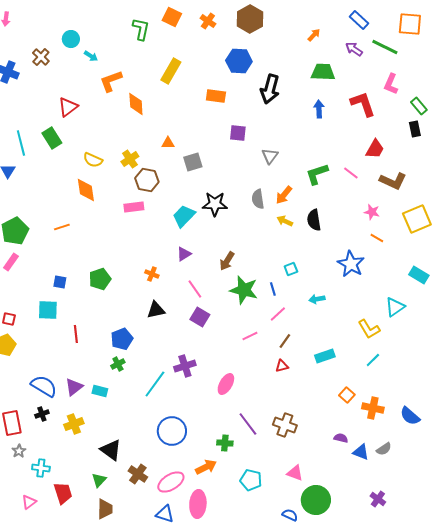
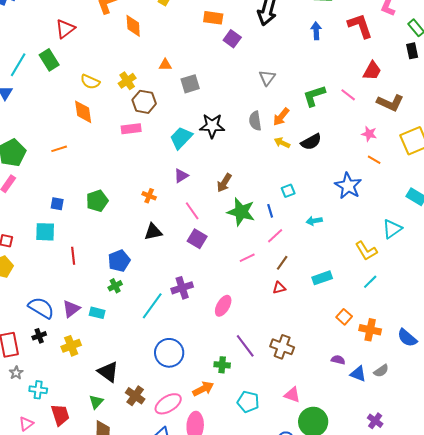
purple square: (238, 133) -> (232, 39), moved, turned 30
cyan line: (21, 143) -> (18, 65), turned 45
black semicircle: (314, 220) -> (311, 142), turned -110

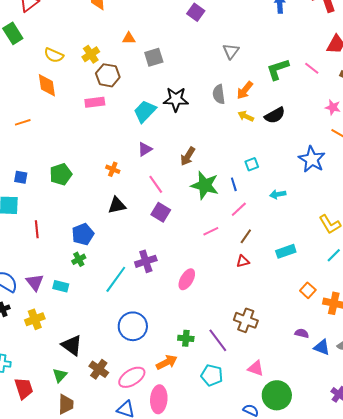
purple triangle: (71, 309) -> (35, 282), turned -30
purple line: (245, 346) -> (218, 340), moved

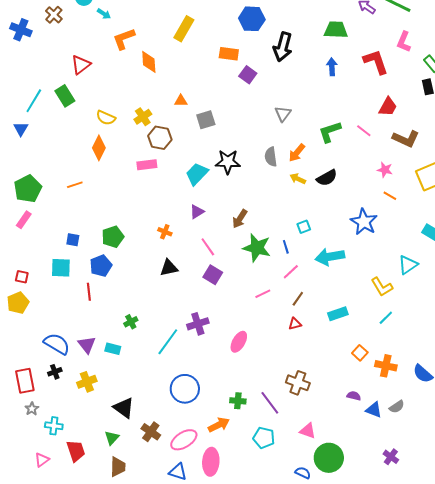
orange diamond: (47, 85) -> (99, 148), turned 35
cyan arrow: (278, 194) -> (330, 257), size x1.8
blue pentagon: (83, 234) -> (101, 266), moved

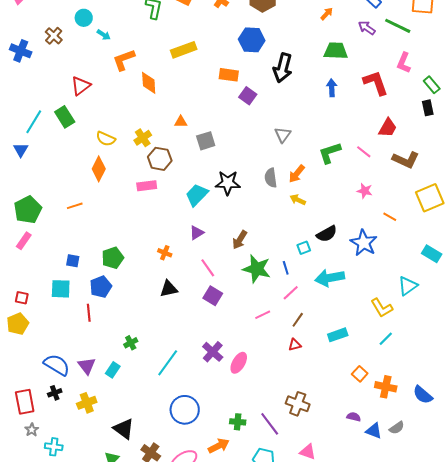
yellow rectangle: (184, 29) -> (184, 50), turned 40
pink star: (385, 170) -> (365, 191), moved
black semicircle: (327, 178) -> (327, 234), moved
purple cross: (198, 324) -> (213, 352), moved, turned -30
cyan rectangle: (113, 349) -> (113, 370), turned -70

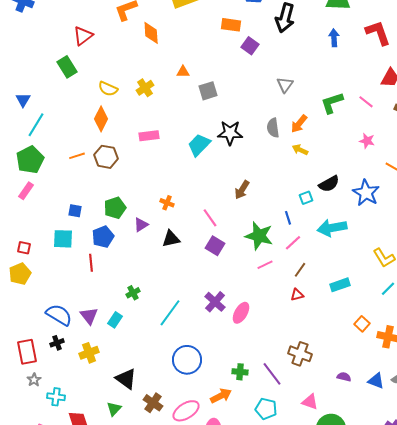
cyan line: (34, 122) -> (36, 125), moved
brown hexagon: (160, 159) -> (106, 157), moved
purple triangle: (197, 233) -> (141, 225), moved
green star: (257, 269) -> (259, 236), moved
purple semicircle: (354, 417) -> (344, 377), moved

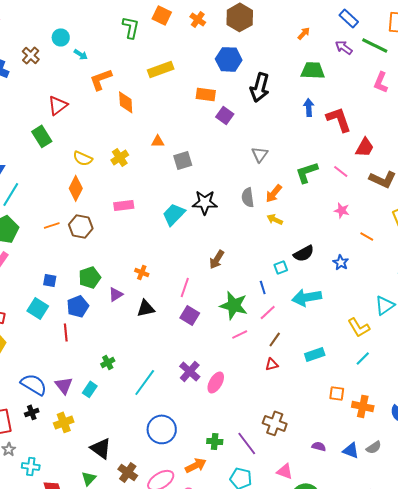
red L-shape: (378, 33) -> (339, 119), moved
blue star: (366, 193) -> (341, 262), size x0.6
pink line: (210, 218) -> (185, 287), turned 54
cyan square: (63, 239) -> (38, 308), turned 30
orange square: (362, 324) -> (337, 393), turned -35

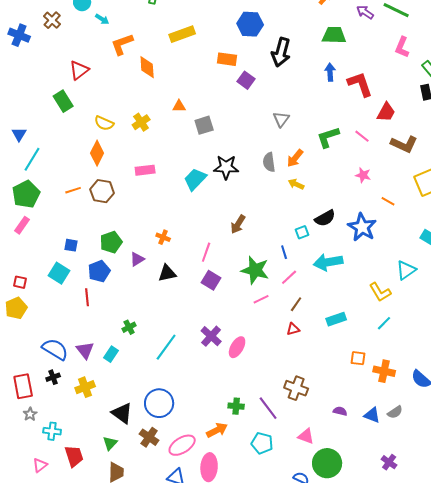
blue star: (341, 262) -> (362, 227), size x1.8
blue circle: (162, 429) -> (159, 403), moved

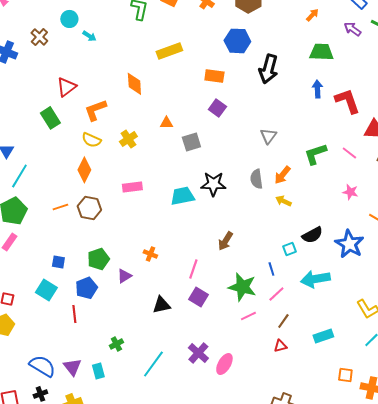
orange L-shape: (122, 44) -> (95, 110), moved
purple square: (246, 80) -> (217, 108), moved
cyan trapezoid: (195, 179) -> (182, 196), turned 35
black triangle: (167, 273) -> (161, 305), moved
cyan rectangle: (111, 354) -> (98, 371), turned -49

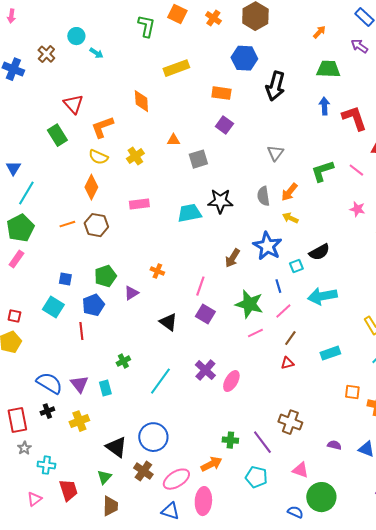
red triangle: (66, 87) -> (73, 104), turned -35
blue star: (349, 244) -> (267, 246), moved
black triangle: (161, 305) -> (168, 322), turned 48

